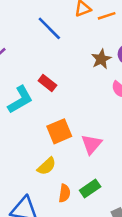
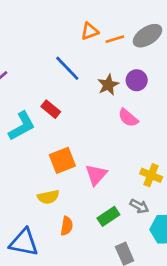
blue line: (49, 28) -> (67, 68), moved
yellow semicircle: (47, 166) -> (48, 197), turned 30
green rectangle: (90, 188) -> (108, 216), moved

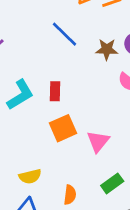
brown star: (108, 85) -> (107, 49), turned 30
red rectangle: (51, 109) -> (55, 91), moved, turned 54
yellow semicircle: (48, 197) -> (30, 176), moved

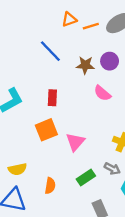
red rectangle: (55, 91) -> (52, 98), moved

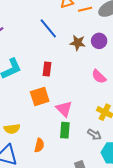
pink semicircle: (102, 93) -> (99, 76), moved
pink triangle: (75, 142) -> (64, 109), turned -30
green rectangle: (86, 177) -> (65, 130), moved, turned -56

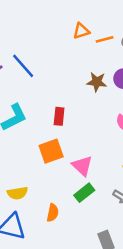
blue line: (48, 28) -> (23, 66), moved
green rectangle: (65, 130) -> (84, 193), turned 49

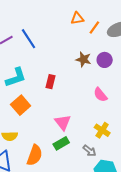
orange line: (105, 39) -> (94, 27), turned -48
orange square: (51, 151) -> (21, 105), moved, turned -30
orange semicircle: (53, 213) -> (35, 155), size x1.5

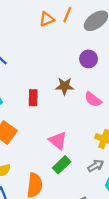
orange line: (94, 27) -> (67, 15), moved
brown star: (83, 59) -> (65, 86), moved
gray arrow: (90, 151) -> (96, 166), turned -56

